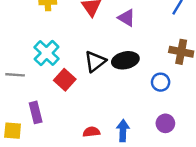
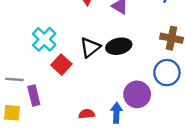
gray line: (15, 75) -> (14, 79), moved
blue circle: (161, 82) -> (167, 73), moved, size x1.5
purple circle: (165, 123) -> (137, 94), moved, size x1.5

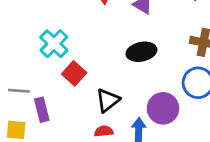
black triangle: (90, 47) -> (108, 100), moved

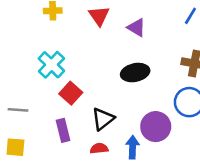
purple rectangle: (42, 110) -> (63, 130), moved

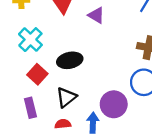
cyan cross: (51, 65) -> (30, 40), moved
black ellipse: (135, 73) -> (70, 60), moved

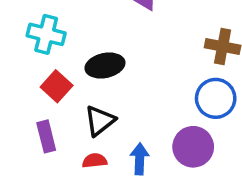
cyan cross: (30, 40) -> (46, 34), turned -30
purple circle: (114, 104) -> (193, 147), moved

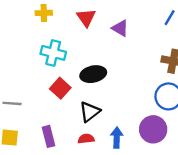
purple rectangle: (46, 136) -> (48, 136), moved

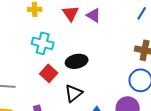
purple triangle: (120, 28) -> (94, 15), moved

